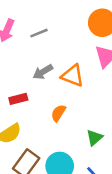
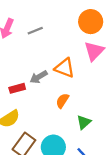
gray arrow: (43, 72) -> (39, 77), moved
orange semicircle: (58, 113) -> (62, 101), moved

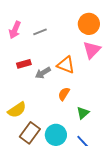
red rectangle: (17, 88) -> (24, 64), moved

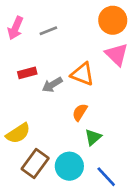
pink triangle: (92, 50) -> (117, 54), turned -30
green triangle: (83, 113) -> (93, 137), moved

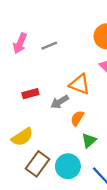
red rectangle: (27, 73) -> (30, 94), moved
gray arrow: (52, 85) -> (60, 102), moved

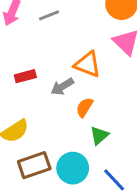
brown rectangle: (37, 164) -> (34, 165), turned 35

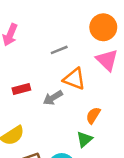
gray line: (49, 15) -> (59, 50), moved
orange semicircle: (85, 107) -> (93, 115), moved

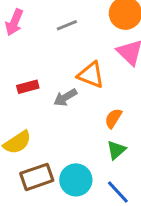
gray line: (59, 50) -> (67, 25), moved
green triangle: (84, 139) -> (116, 150), moved

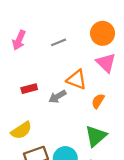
orange semicircle: (113, 118) -> (98, 101), moved
green triangle: (116, 150) -> (96, 136), size x1.5

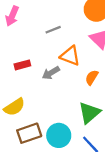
gray line: (59, 42) -> (53, 30), moved

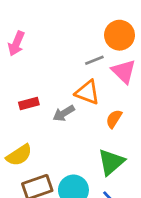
gray line: (53, 30) -> (94, 60), moved

